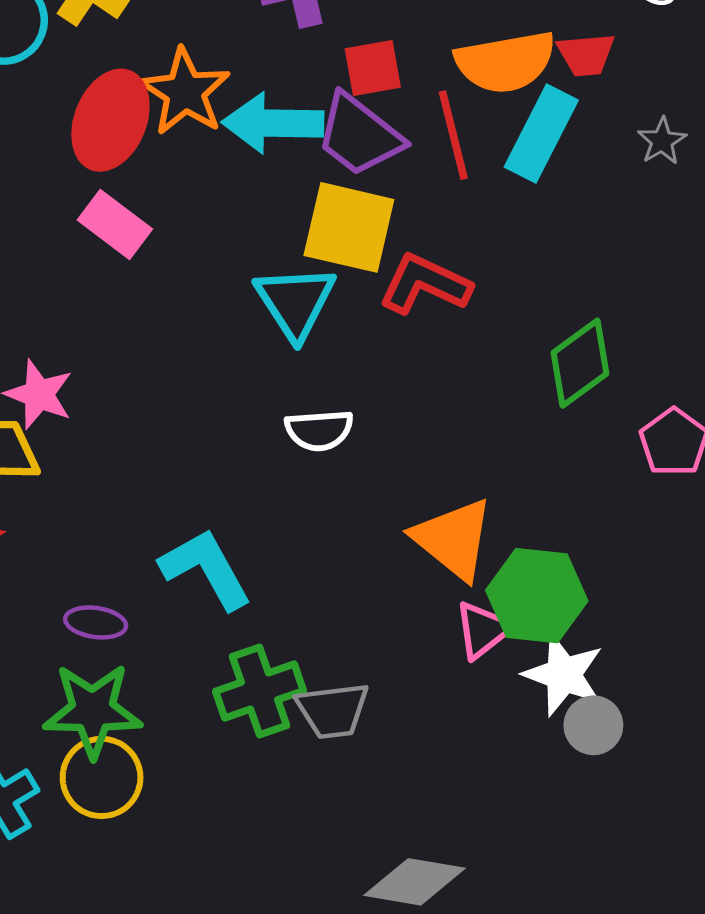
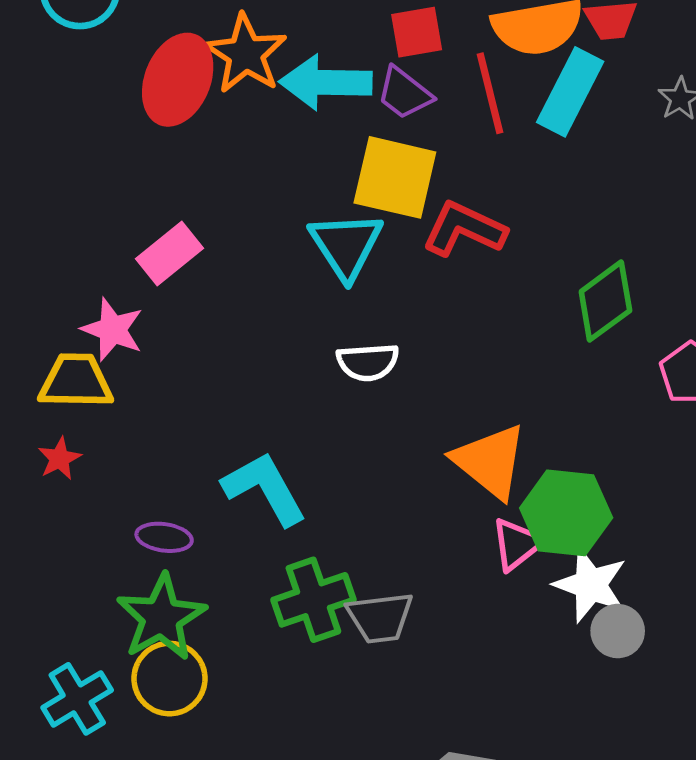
purple trapezoid: (359, 135) -> (404, 93), size x0.7
pink rectangle: (115, 224) -> (170, 254), moved, turned -76
green star: (93, 710) -> (161, 617), turned -30

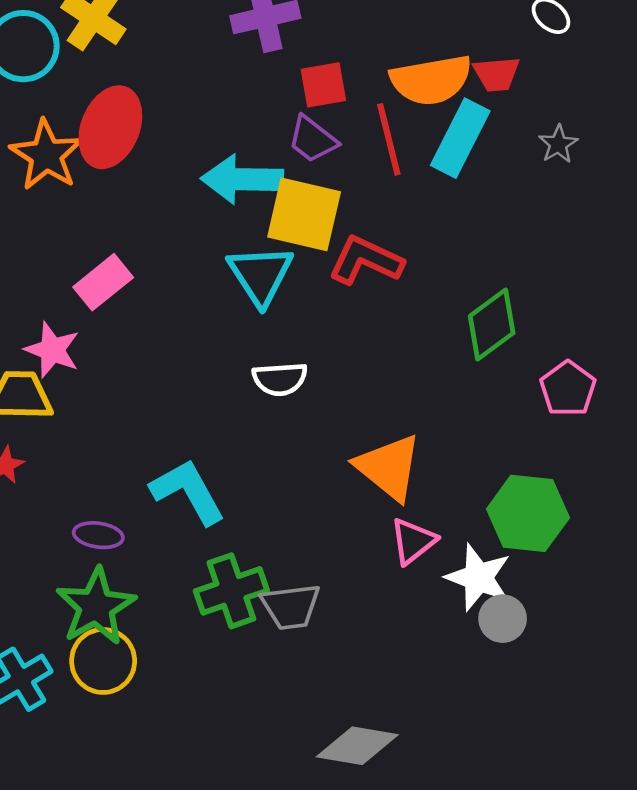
orange star: (246, 54) -> (46, 155), moved
cyan arrow: (326, 82) -> (242, 179), moved
green hexagon: (566, 513) -> (528, 513), moved

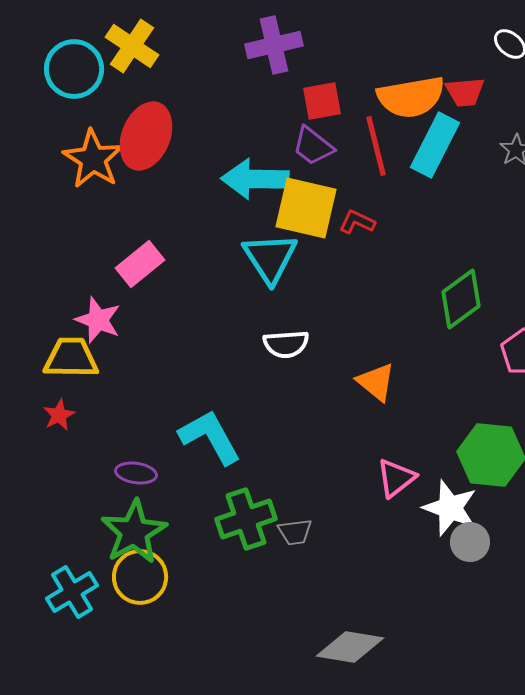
red L-shape: (366, 260) -> (357, 222), moved, size x0.6
orange triangle: (389, 467) -> (376, 382), moved, size x0.7
gray trapezoid: (291, 607) -> (295, 532), size x0.7

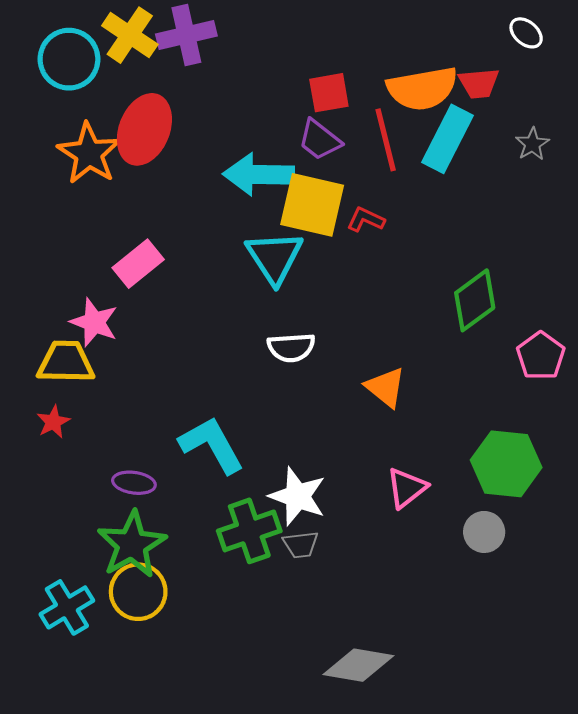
purple cross: (274, 45) -> (186, 35), moved
white star: (450, 508) -> (298, 496), moved
gray circle: (470, 542) -> (484, 532), moved

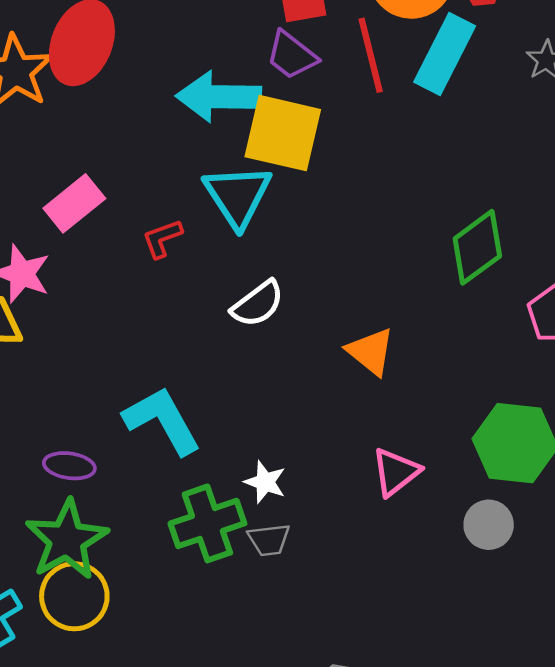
red L-shape: (366, 220) -> (162, 239), moved, turned -45
white semicircle: (291, 347) -> (258, 304), turned -33
white star: (298, 496) -> (265, 482), size x0.6

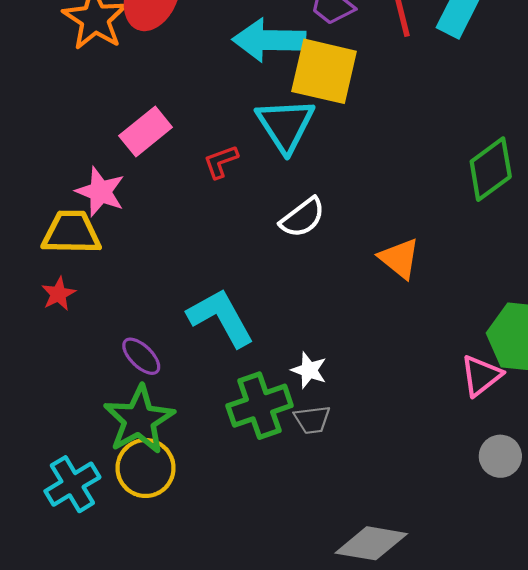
purple ellipse: (69, 466) -> (141, 356), turned 36
pink triangle: (396, 472) -> (481, 376), moved
gray circle: (489, 525) -> (500, 456), moved

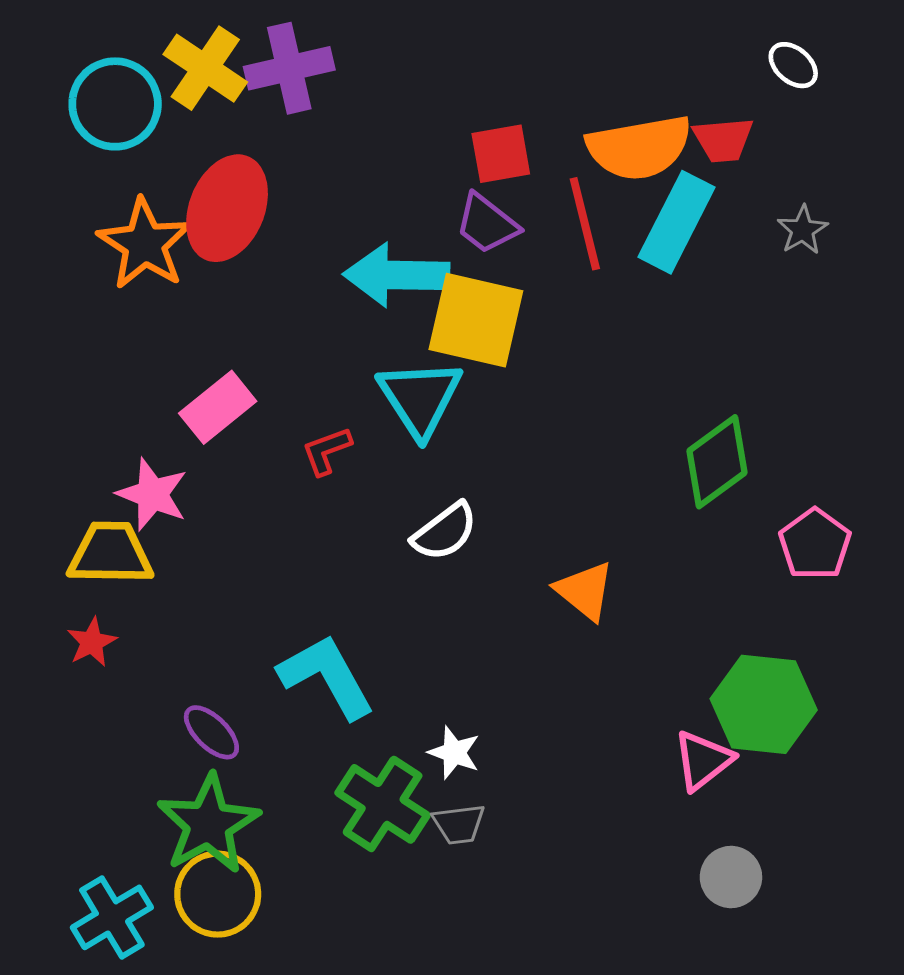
green cross: (260, 406) -> (383, 804), turned -38

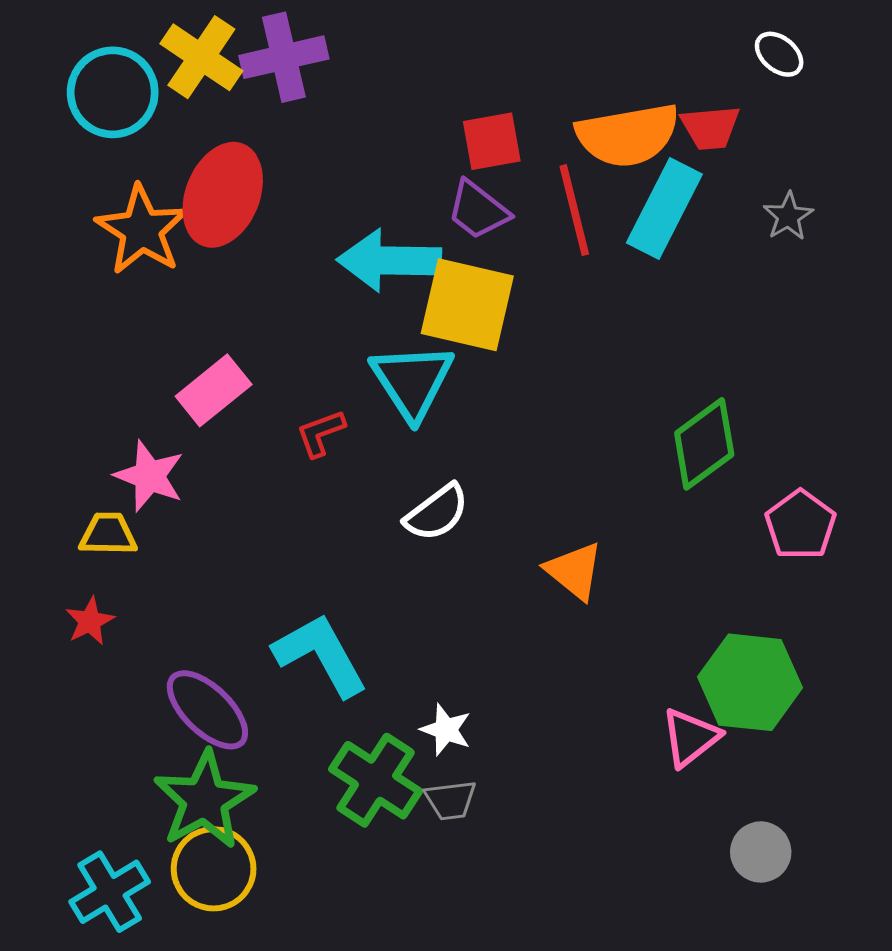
yellow trapezoid: (110, 553) -> (108, 534), size x0.7
purple ellipse: (211, 732) -> (207, 710), size x1.5
gray circle: (731, 877) -> (761, 852), moved

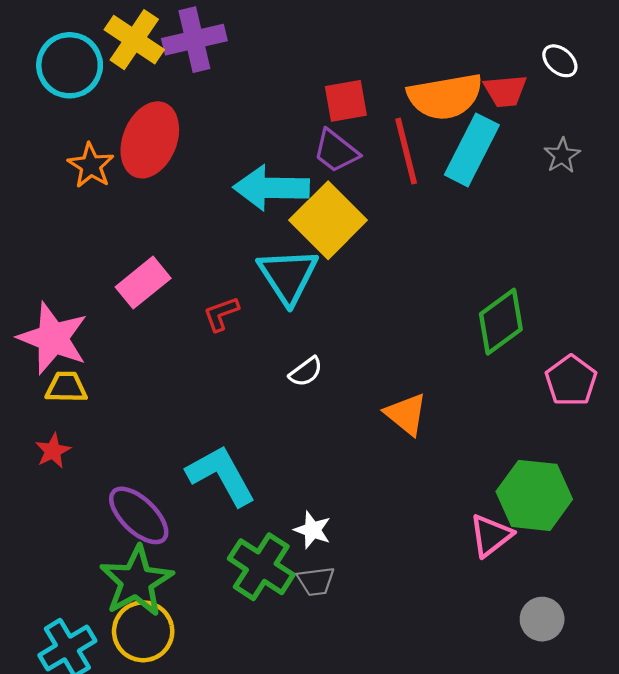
white ellipse: (779, 54) -> (560, 61), moved
orange star: (142, 230) -> (91, 166), size x0.7
yellow square: (467, 305) -> (328, 220), turned 32
pink star: (149, 476) -> (53, 338), moved, size x1.4
white semicircle: (437, 513) -> (306, 372), size x0.7

